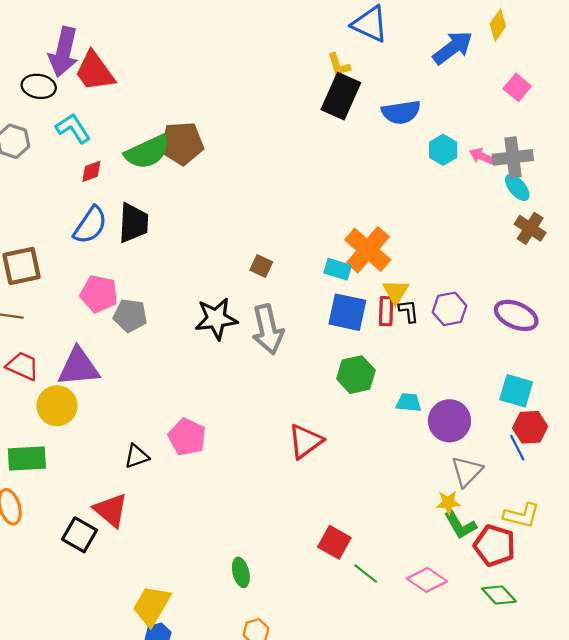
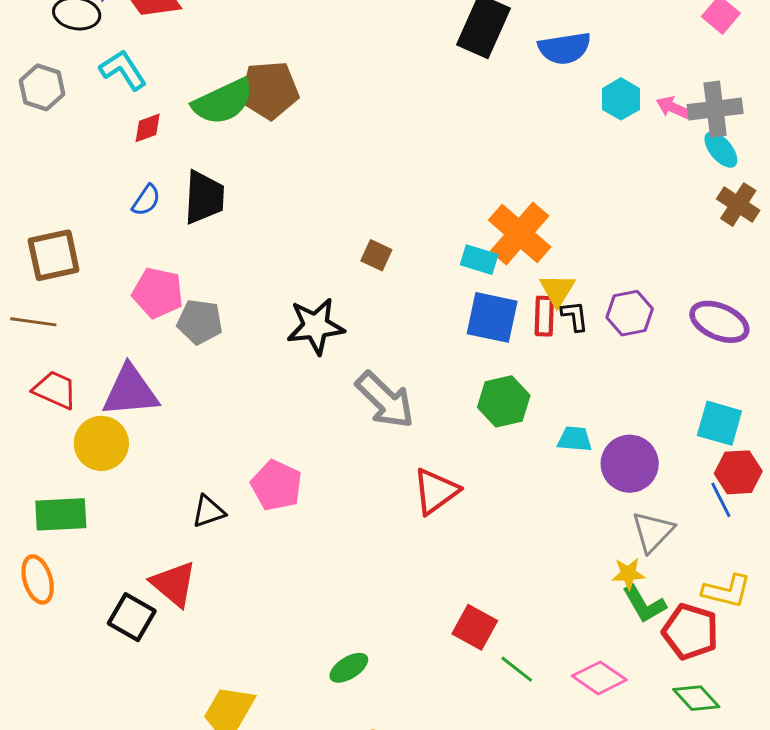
blue semicircle: (90, 225) -> (146, 200), size x0.6
gray arrow: (268, 329) -> (385, 400), moved, turned -33
green ellipse: (241, 572) -> (349, 668), turned 72

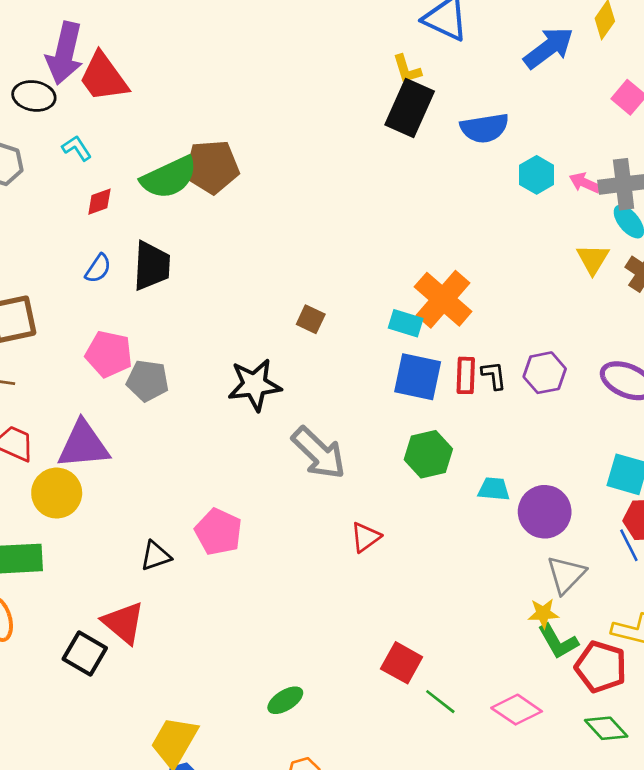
cyan L-shape: (123, 70) -> (77, 148), size x0.7
yellow triangle: (557, 290) -> (593, 259), moved
red triangle: (436, 491) -> (365, 537), size x0.7

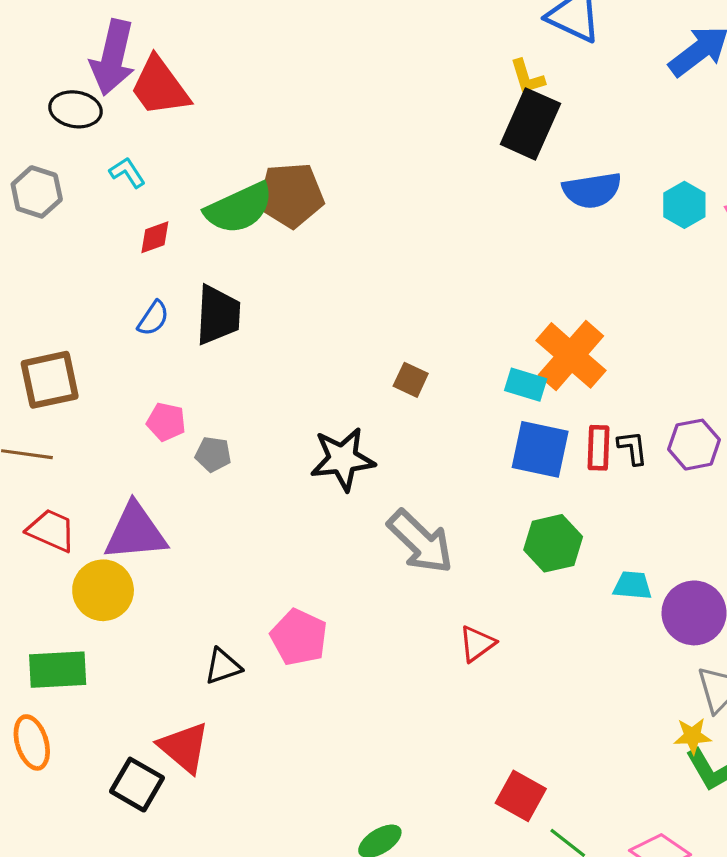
blue semicircle: (484, 128) -> (592, 190), moved
pink pentagon: (109, 354) -> (166, 422), size x0.7
gray pentagon: (148, 381) -> (213, 454), size x0.7

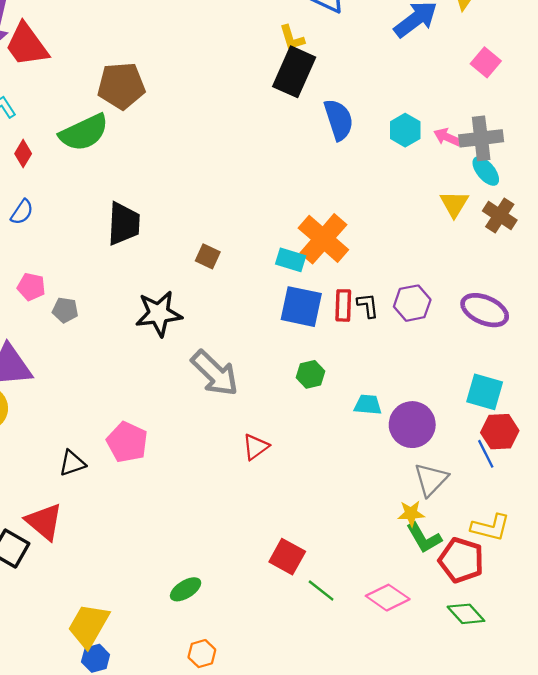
blue semicircle: (592, 190) -> (339, 120), turned -99
brown pentagon: (291, 195) -> (121, 86), moved
red diamond: (155, 237) -> (23, 154), turned -40
black trapezoid: (218, 315) -> (124, 224), moved
green hexagon: (553, 543) -> (311, 374), size x0.7

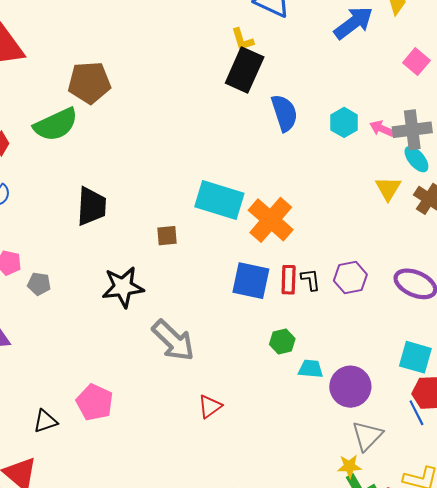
brown square: (208, 256) -> (167, 236), turned -30
cyan rectangle: (291, 260) -> (219, 200), moved, size x1.8
green hexagon: (311, 374) -> (282, 342), moved

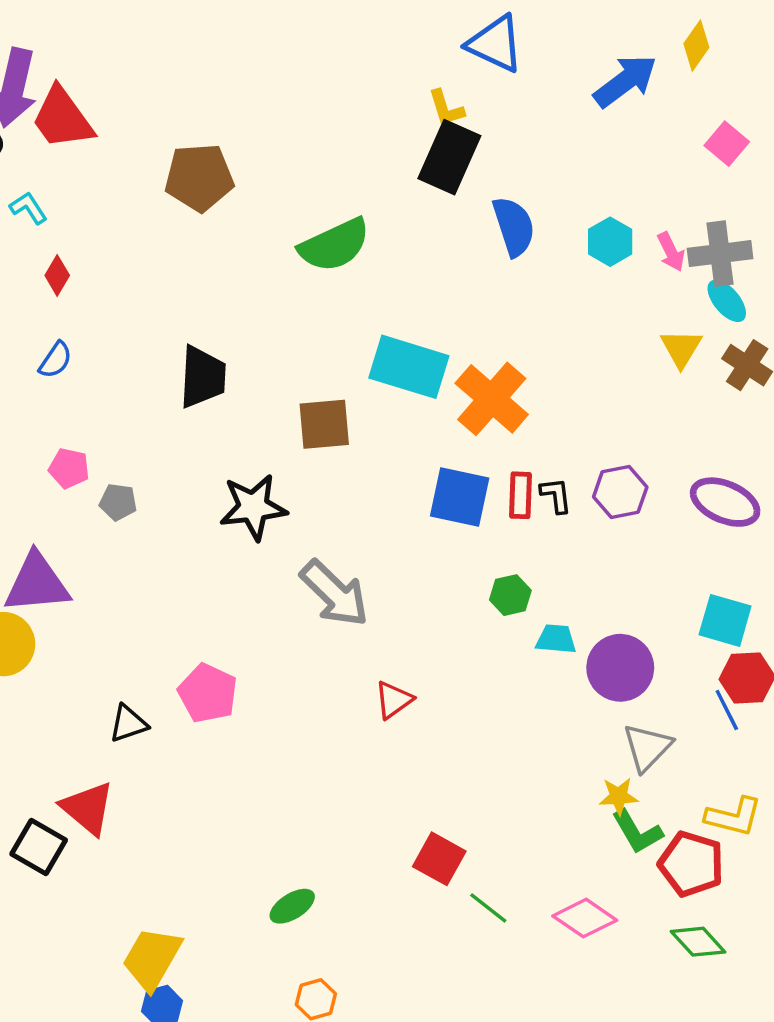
green semicircle: (56, 125) -> (334, 245), moved
pink arrow: (382, 129) -> (671, 252), turned -140
brown square: (167, 236) -> (324, 424), size x1.6

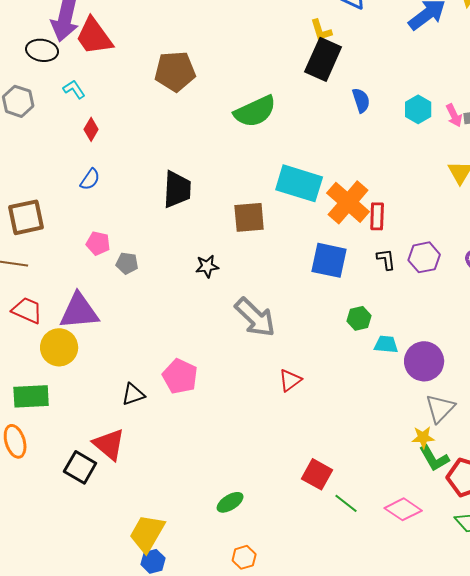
blue semicircle: (514, 226) -> (361, 100), size x0.7
red rectangle: (520, 495) -> (377, 216), moved
black star: (253, 507) -> (207, 266), size x0.6

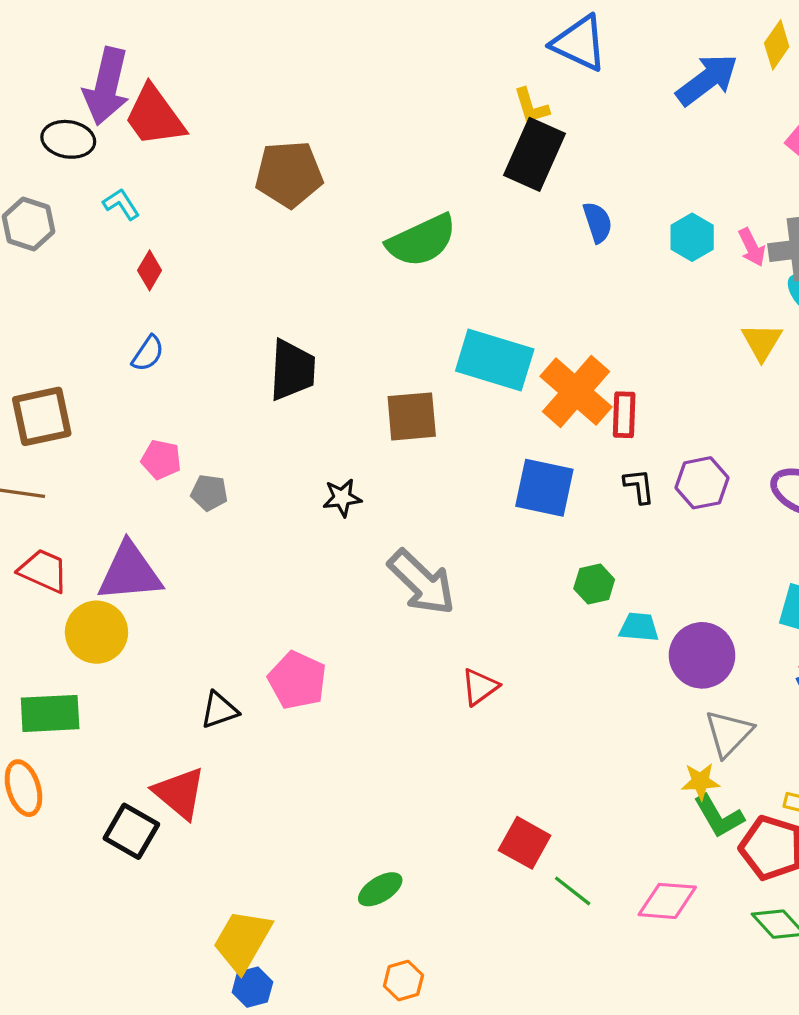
pink diamond: (403, 509) -> (667, 901), turned -30

